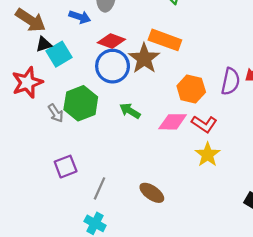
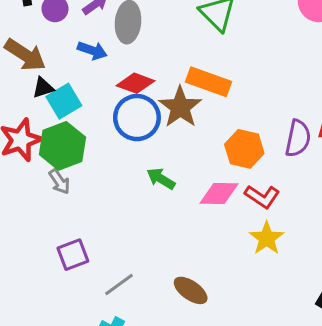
green hexagon: (81, 103) -> (62, 146), moved
gray line: (99, 188) -> (119, 284), turned 30

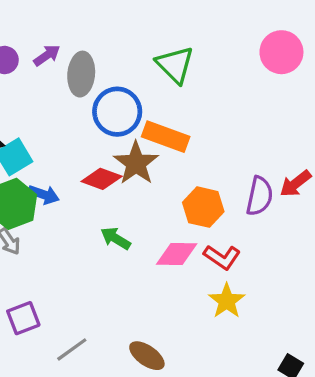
blue arrow: (92, 50) -> (44, 195), moved
red diamond: (135, 83) -> (102, 179), moved
blue circle: (137, 118) -> (117, 112), moved

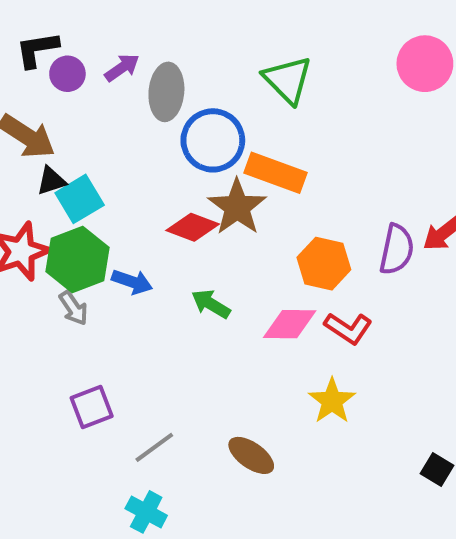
blue arrow: (44, 195) -> (132, 282), moved
yellow star: (227, 301) -> (332, 401), moved

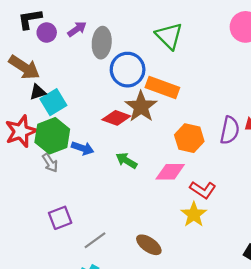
red L-shape: (348, 328) -> (203, 190), moved

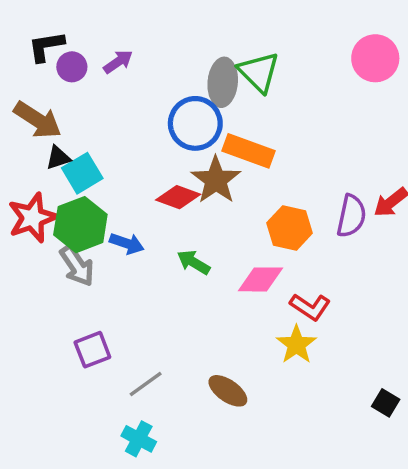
gray ellipse: (102, 43) -> (223, 82), moved
gray arrow: (50, 163) -> (77, 266), size x1.4

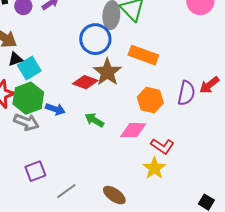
orange rectangle: (248, 151) -> (143, 55), moved
gray arrow: (77, 266) -> (26, 122), turned -35

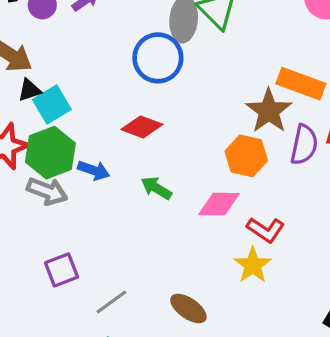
orange rectangle: (143, 55) -> (301, 84), moved
brown star: (107, 72) -> (269, 111), moved

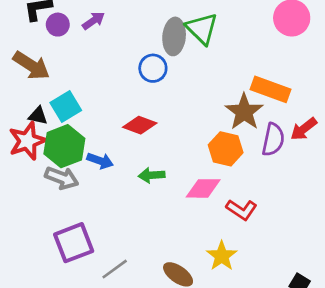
blue circle: (158, 58) -> (153, 68), size x0.7
black triangle: (29, 90) -> (38, 116), moved, turned 30
green arrow: (156, 188) -> (152, 175), turned -35
yellow star: (253, 265) -> (222, 256), moved
purple square: (62, 270) -> (74, 243), size x1.4

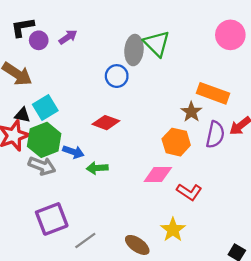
brown star: (244, 112) -> (191, 112), size x0.7
green arrow: (152, 175) -> (97, 168), moved

